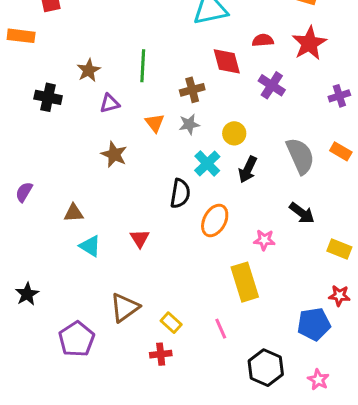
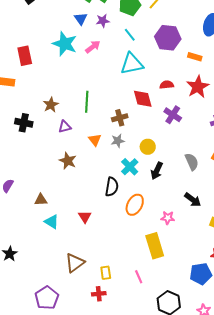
gray semicircle: (300, 156) -> (192, 162), size x0.7
yellow rectangle: (171, 323) -> (106, 273), turned 40
purple pentagon: (77, 339) -> (47, 298), moved

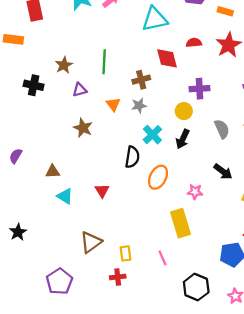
purple cross: (173, 115) -> (199, 89), moved, turned -36
yellow circle: (148, 147) -> (184, 111), moved

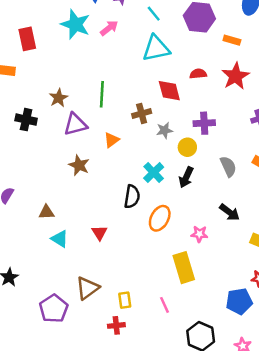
purple triangle: (80, 90) -> (75, 124), size x1.5
orange triangle: (113, 104) -> (112, 140), turned 32
gray star: (139, 105) -> (164, 130), moved
purple pentagon: (59, 281) -> (54, 309), moved

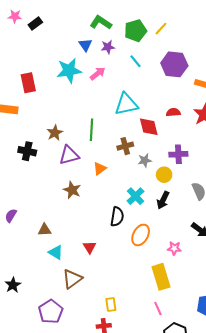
cyan star: (75, 24) -> (69, 70), turned -30
cyan triangle: (156, 48) -> (126, 104), moved
brown triangle: (87, 288) -> (72, 279), moved
pink line: (164, 305) -> (158, 309), moved

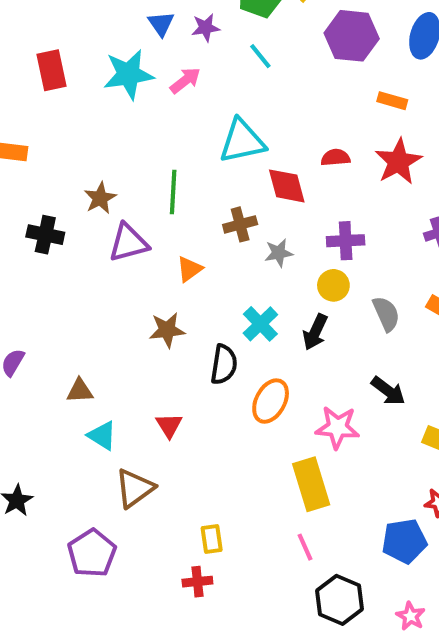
purple hexagon: (174, 64) -> (352, 36), moved
red rectangle: (28, 83) -> (51, 70), moved
yellow circle: (164, 175) -> (333, 285), moved
brown star: (72, 190) -> (167, 330), moved, turned -30
pink star: (174, 248) -> (337, 427), size x1.5

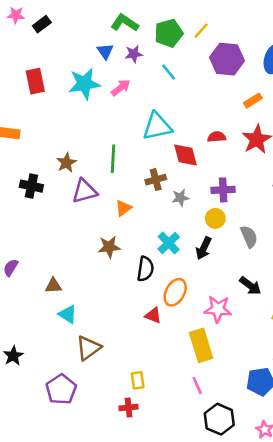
orange rectangle: (392, 101) -> (253, 101), turned -48
red triangle: (169, 425) -> (153, 316), moved, turned -36

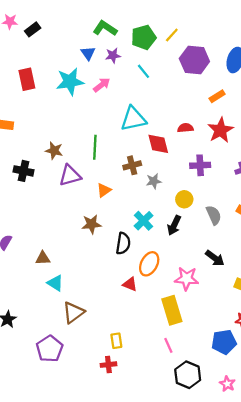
brown star: (66, 163) -> (54, 151), turned -30
purple cross: (223, 190) -> (200, 165), moved

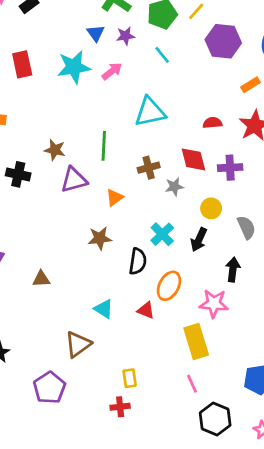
red diamond: (158, 144) -> (193, 159), moved
black arrow: (215, 258) -> (233, 270), moved, turned -120
cyan triangle: (55, 283) -> (104, 309), moved

